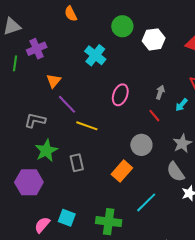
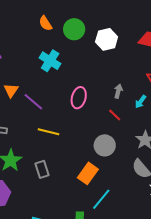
orange semicircle: (71, 14) -> (45, 23), moved
purple line: (67, 104) -> (33, 102), moved
cyan line: (146, 202) -> (101, 199), moved

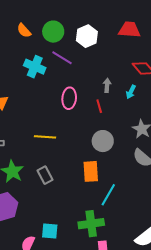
purple line: (33, 102) -> (62, 58), moved
red line: (115, 115) -> (99, 106), moved, turned 40
orange rectangle: (88, 173) -> (91, 171), turned -30

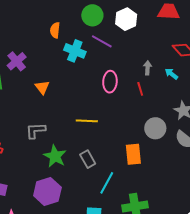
orange semicircle: (24, 31) -> (55, 30), moved, turned 49
cyan arrow: (131, 92) -> (171, 74), turned 104
gray circle: (103, 141) -> (155, 128), moved
cyan line: (108, 195) -> (107, 183), moved

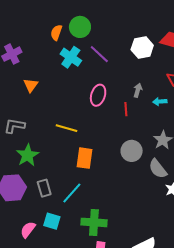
green circle: (92, 15) -> (80, 27), moved
white hexagon: (126, 19) -> (142, 47), moved
cyan arrow: (171, 74) -> (160, 102), turned -56
orange rectangle: (133, 154) -> (85, 158), moved
gray rectangle: (88, 159) -> (44, 188), moved

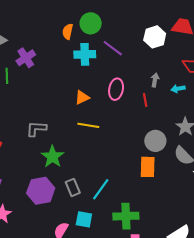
cyan cross: (71, 57) -> (85, 54), turned -30
orange triangle: (31, 85) -> (82, 97), moved, turned 35
orange rectangle: (85, 158) -> (148, 167), moved

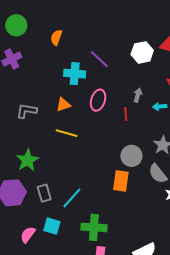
green circle: (91, 23) -> (16, 25), moved
cyan cross: (85, 54) -> (75, 74), moved
gray L-shape: (36, 129) -> (27, 111), moved

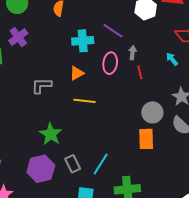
purple line: (99, 59) -> (113, 31), moved
gray arrow: (138, 95) -> (133, 53), moved
cyan arrow: (160, 107) -> (172, 59), turned 64

